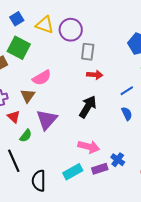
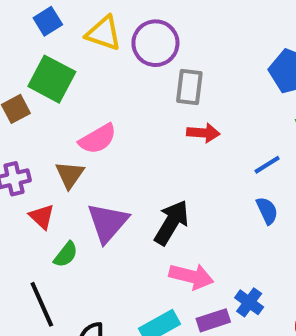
black arrow: (88, 107) -> (171, 223), moved

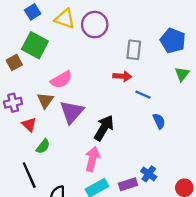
gray rectangle: (189, 87) -> (134, 50), moved
blue line: (267, 165) -> (143, 95), moved, turned 56
purple triangle: (108, 223) -> (72, 112), moved
pink arrow: (191, 276) -> (92, 159), moved, turned -90

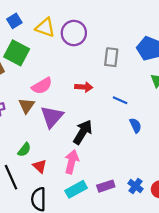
red arrow: (122, 76) -> (84, 87), moved
red triangle: (29, 125) -> (40, 166), moved
blue cross: (149, 174) -> (135, 186), moved

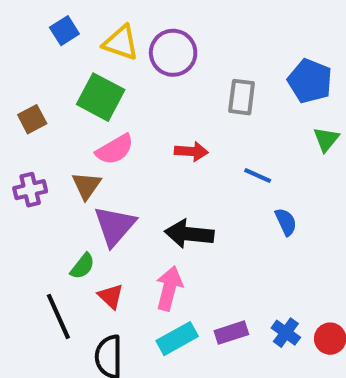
green square: (17, 53) -> (101, 97), moved
purple triangle: (52, 117) -> (115, 226), moved
black arrow: (83, 132) -> (189, 234), turned -115

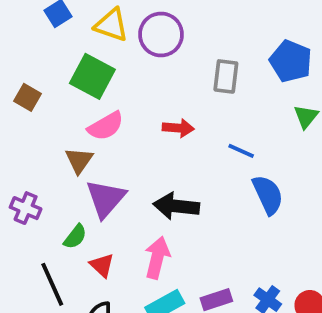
brown square: (32, 119) -> (28, 97), turned -32
purple cross: (30, 190) -> (26, 208), moved, turned 36
blue semicircle: (286, 222) -> (268, 195), size x1.5

